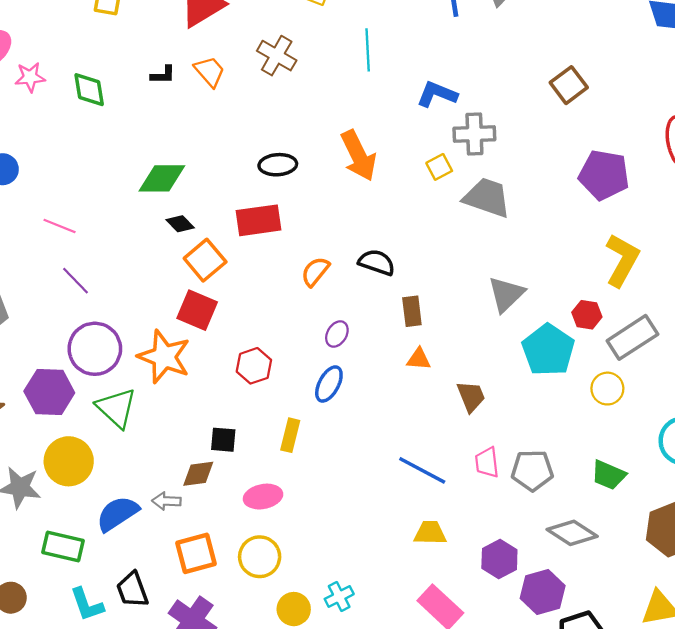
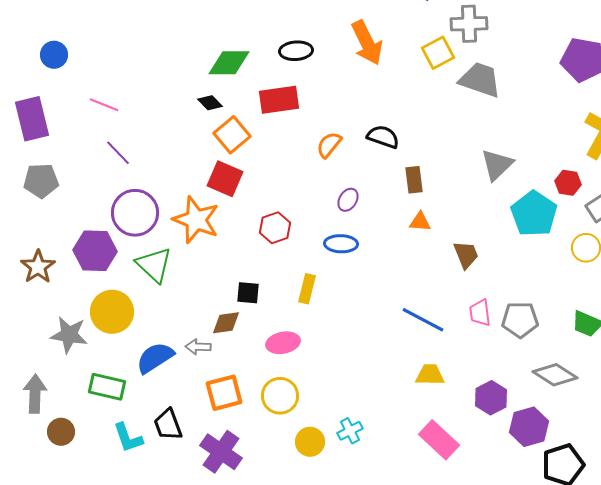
yellow square: (439, 167) -> (438, 53), size x1.4
green diamond: (162, 178) -> (229, 63), moved
blue ellipse: (329, 384) -> (341, 244), turned 64

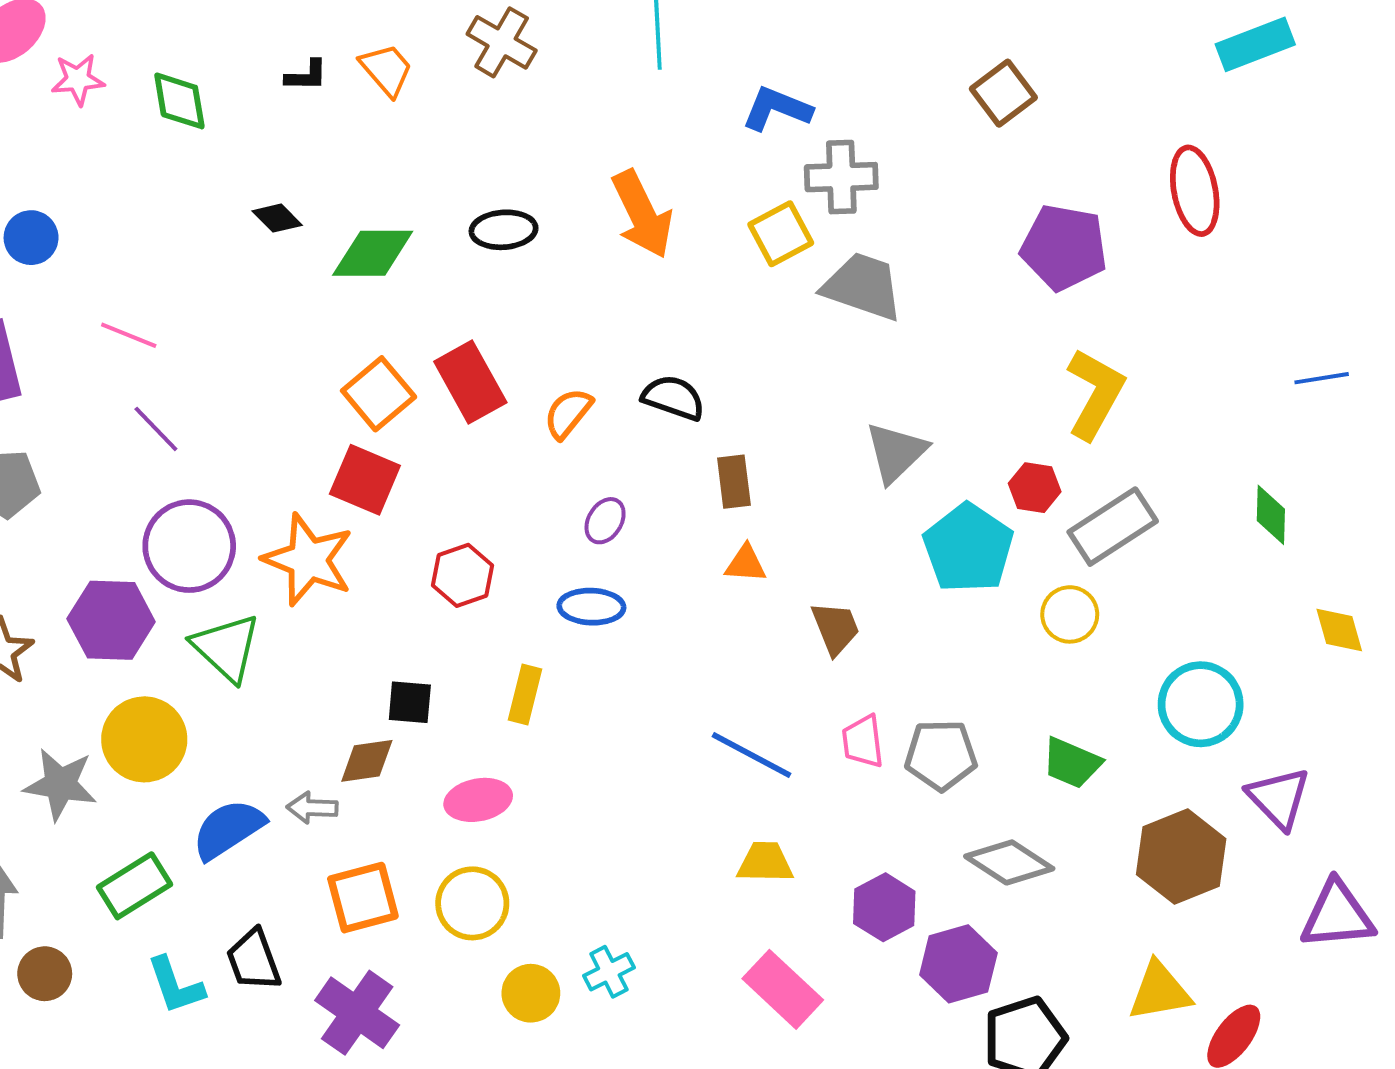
red rectangle: (279, 100) -> (470, 382), moved, turned 69
black diamond: (210, 103) -> (277, 218), moved
green rectangle: (107, 387) -> (135, 886), turned -45

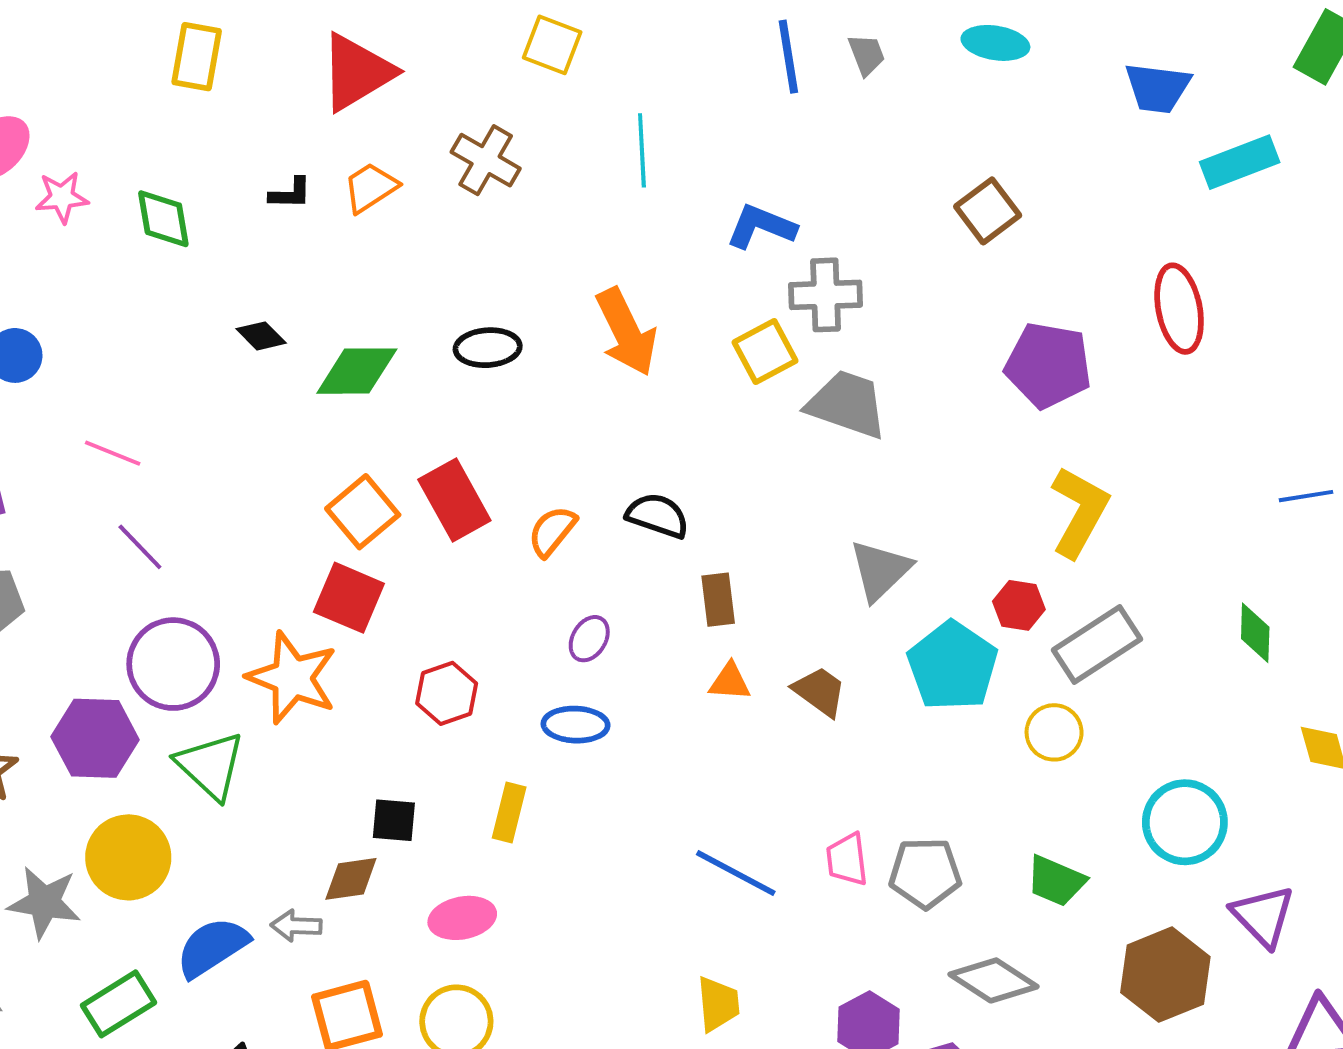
orange trapezoid: (386, 70) -> (370, 187), turned -82
brown trapezoid: (835, 628) -> (820, 691), moved, turned -32
yellow trapezoid: (765, 862) -> (718, 1004), moved, turned 84

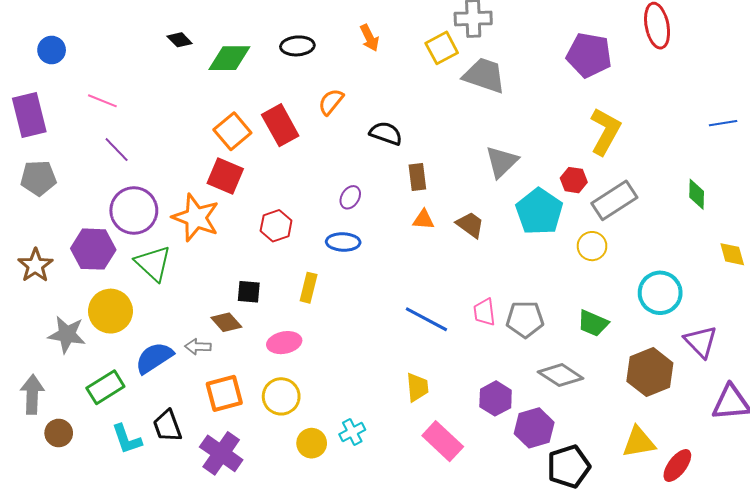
orange arrow: (626, 332) -> (370, 38), size x0.6
orange semicircle: (552, 531) -> (331, 102), moved
brown diamond: (351, 879) -> (226, 322), turned 56

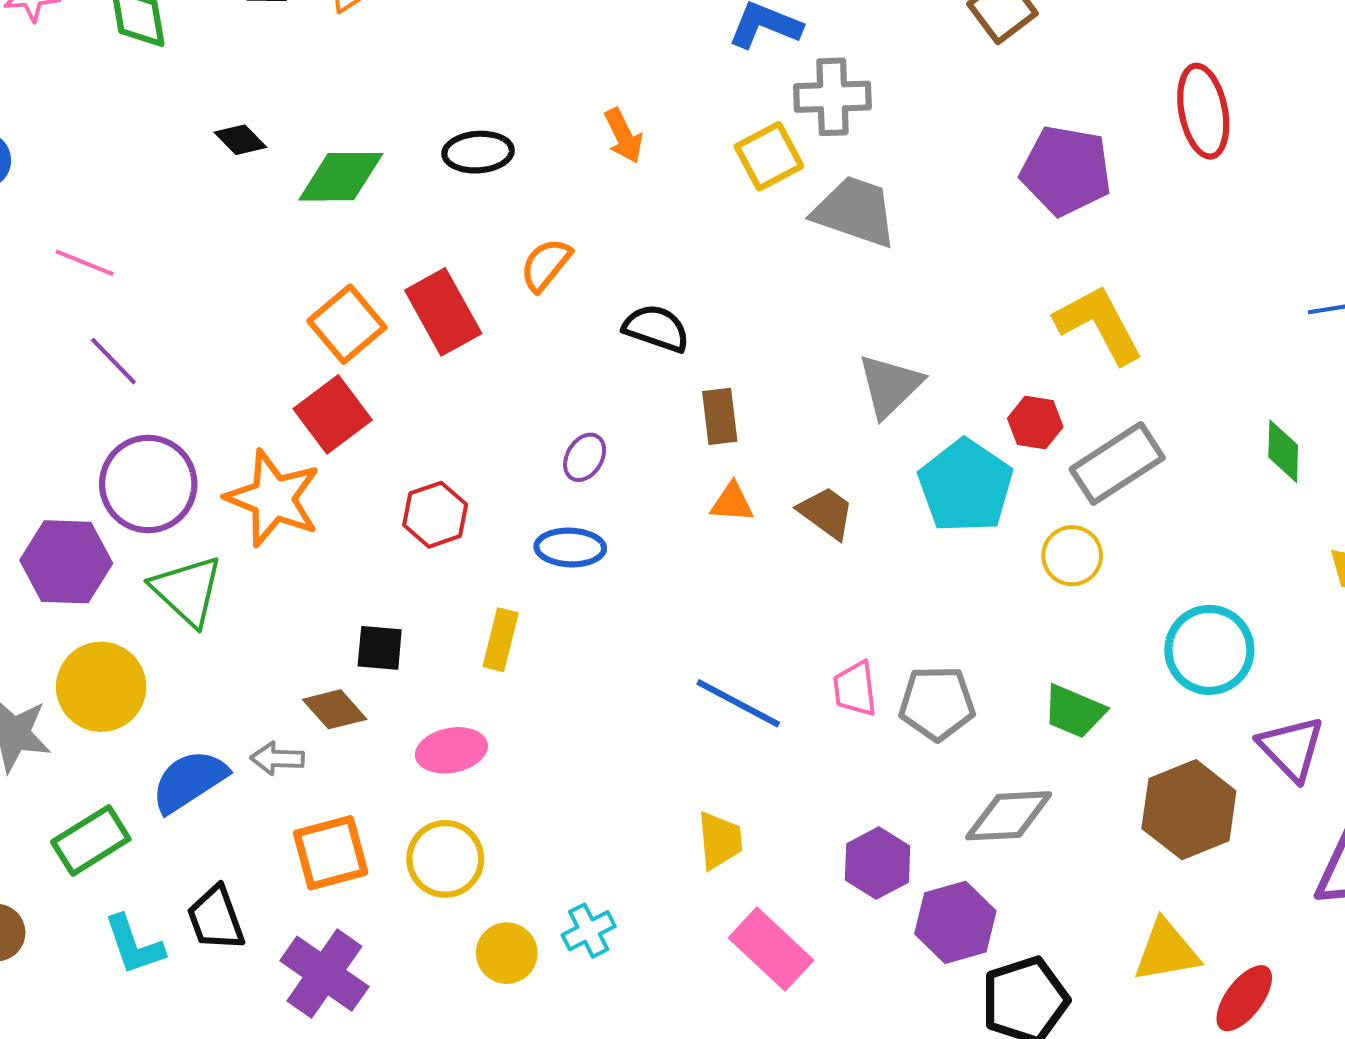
yellow L-shape: (605, 131) -> (1099, 324), turned -57
red square: (225, 176) -> (333, 414), turned 30
gray diamond: (561, 375) -> (1009, 816), turned -36

